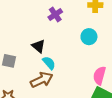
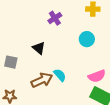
cyan semicircle: (49, 63) -> (60, 75), moved
pink semicircle: (99, 76) -> (97, 76), turned -126

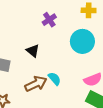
cyan circle: (87, 39) -> (82, 41), size x1.5

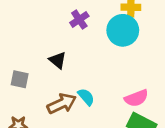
cyan circle: (82, 41) -> (123, 30), moved

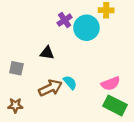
cyan circle: (123, 30) -> (86, 28), moved
black triangle: (58, 60) -> (47, 53), turned -32

